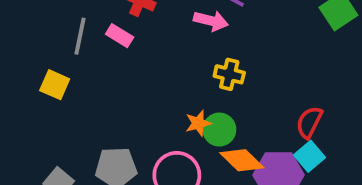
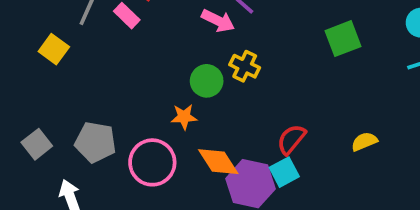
yellow cross: (229, 74) -> (245, 66), moved
green circle: (219, 130) -> (207, 81), moved

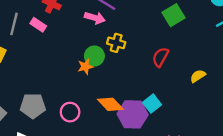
orange star: (184, 117) -> (85, 67), moved
red semicircle: (291, 139) -> (160, 57), moved
pink circle: (152, 162) -> (70, 112), size x0.7

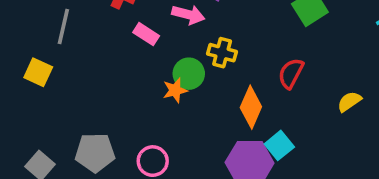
pink rectangle: (38, 25) -> (146, 34), moved
orange diamond: (110, 104) -> (251, 107), moved, turned 68

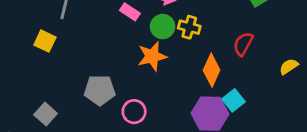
green circle: (189, 74) -> (163, 27), moved
orange star: (175, 90) -> (152, 56), size x1.5
gray pentagon: (95, 153) -> (100, 90), moved

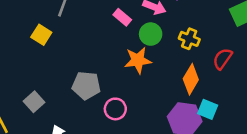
yellow cross: (189, 27) -> (189, 39), moved
cyan square: (233, 100) -> (208, 109), turned -36

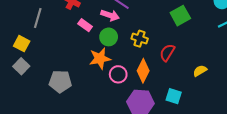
gray square: (34, 102) -> (21, 66), moved
pink circle: (115, 109) -> (118, 74), moved
cyan square: (208, 109) -> (174, 96), moved

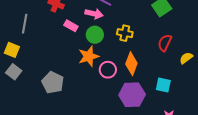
red semicircle: (167, 53) -> (165, 43), moved
gray pentagon: (60, 82) -> (53, 82), turned 30

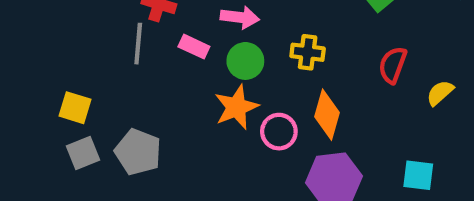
gray line: (25, 24) -> (138, 44), moved
gray square: (14, 72) -> (83, 153), turned 35
gray pentagon: (53, 82) -> (138, 152), moved
cyan square: (163, 85) -> (418, 175), moved

